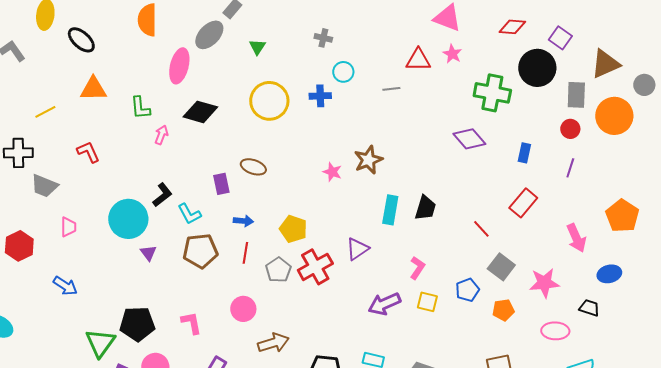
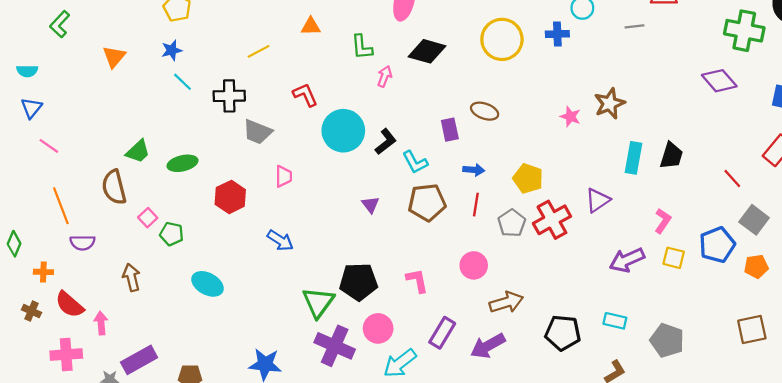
orange triangle: (93, 89) -> (311, 26), size x0.7
cyan circle: (128, 219) -> (343, 131), moved
blue pentagon: (467, 290) -> (717, 245), size x1.4

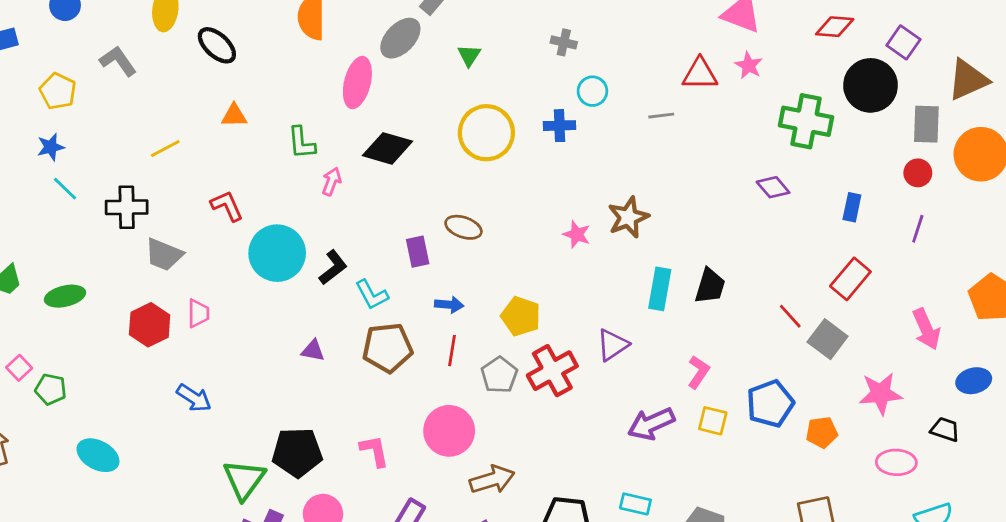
purple diamond: (719, 81) -> (773, 187), size x0.7
red hexagon: (230, 197) -> (150, 325), moved
purple triangle: (370, 205) -> (313, 351), turned -42
gray square: (754, 220) -> (828, 339), moved
pink circle: (474, 265) -> (449, 431), size x1.4

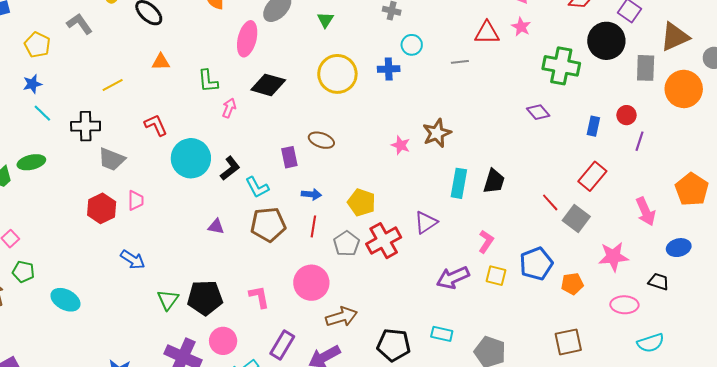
red circle: (918, 173) -> (626, 115), moved
green ellipse: (65, 296) -> (31, 162), moved
green pentagon: (51, 389) -> (23, 272), moved
green triangle: (244, 480) -> (168, 300), moved, size x0.7

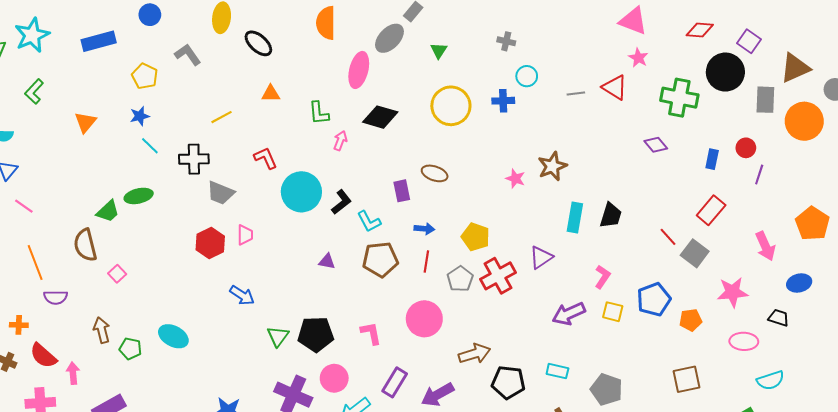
red triangle: (487, 33) -> (615, 87), moved, turned 32
green pentagon: (23, 272) -> (130, 349), moved
brown arrow: (341, 317) -> (474, 354), moved

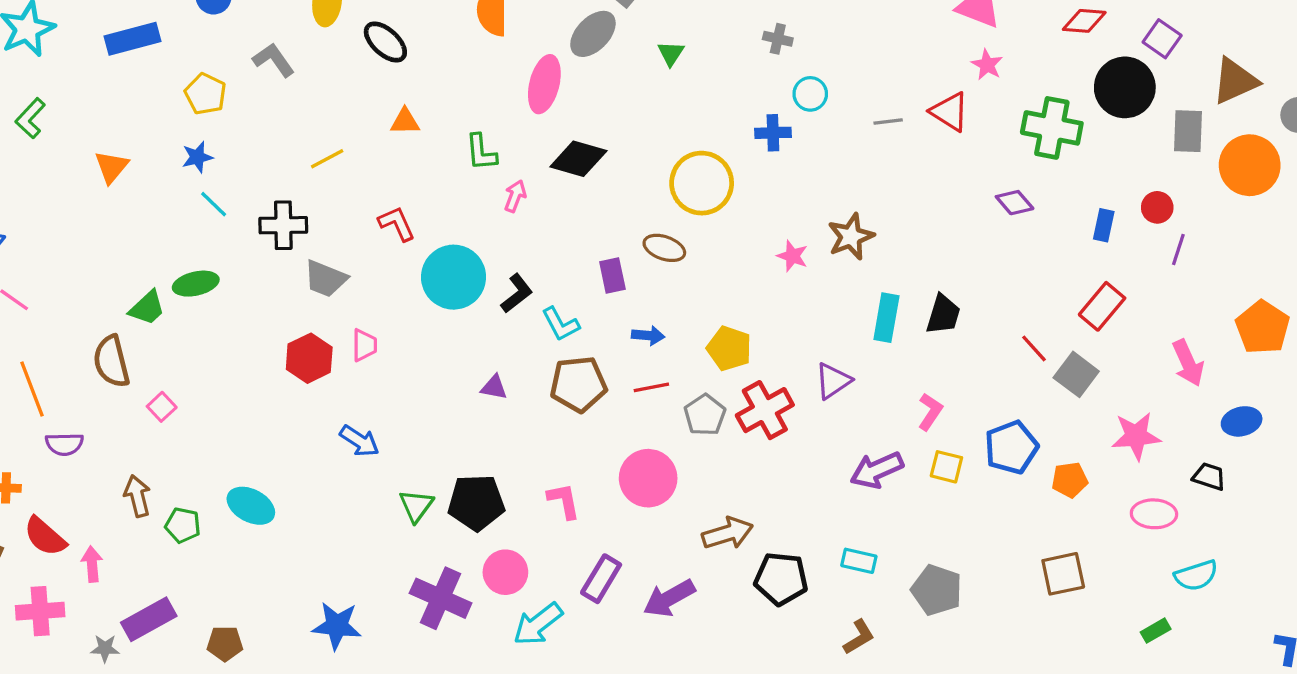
yellow circle: (451, 106) -> (702, 183), moved
red line: (426, 261) -> (651, 387), turned 70

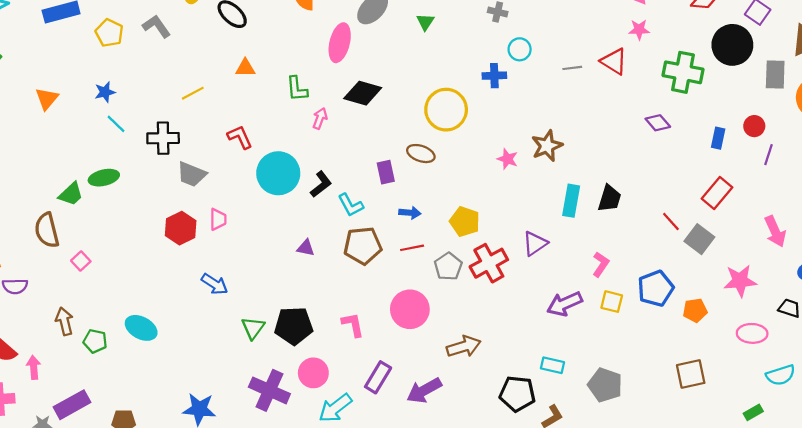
pink star: (987, 65) -> (639, 30), turned -30
yellow pentagon: (205, 94) -> (109, 33), moved
black pentagon: (781, 579) -> (517, 394), moved

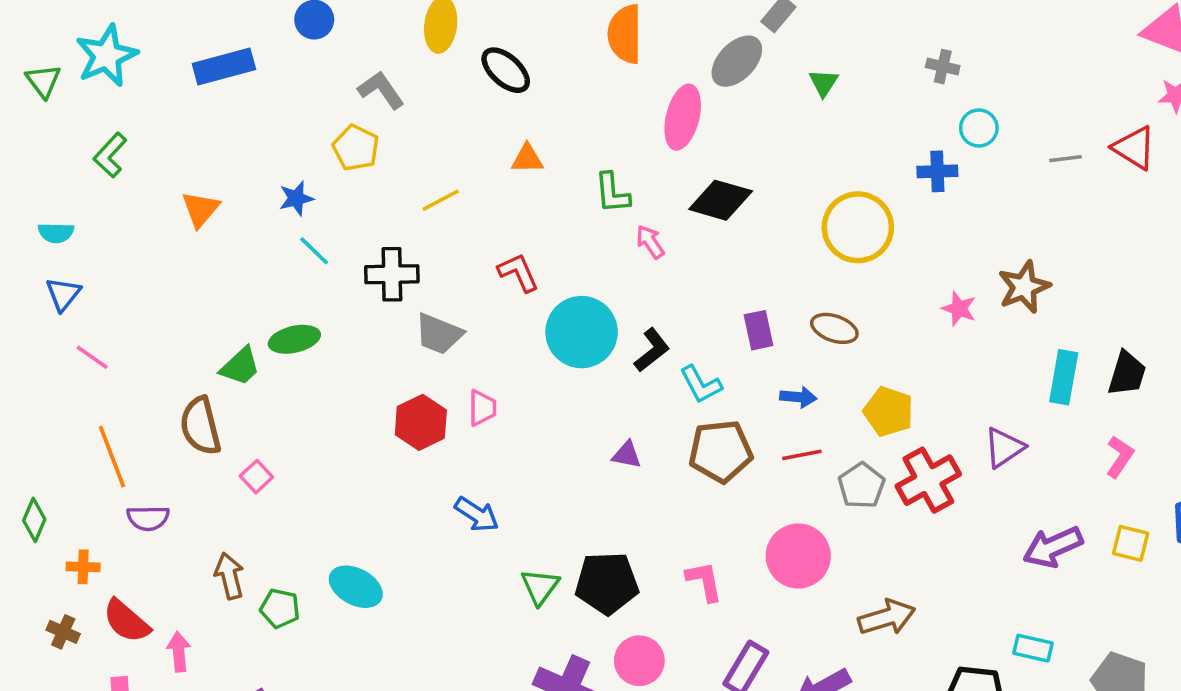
yellow pentagon: (109, 33) -> (356, 148), moved
pink arrow: (320, 118) -> (650, 242), turned -55
brown ellipse: (421, 154) -> (834, 328), moved
pink L-shape: (601, 264) -> (1120, 457), moved

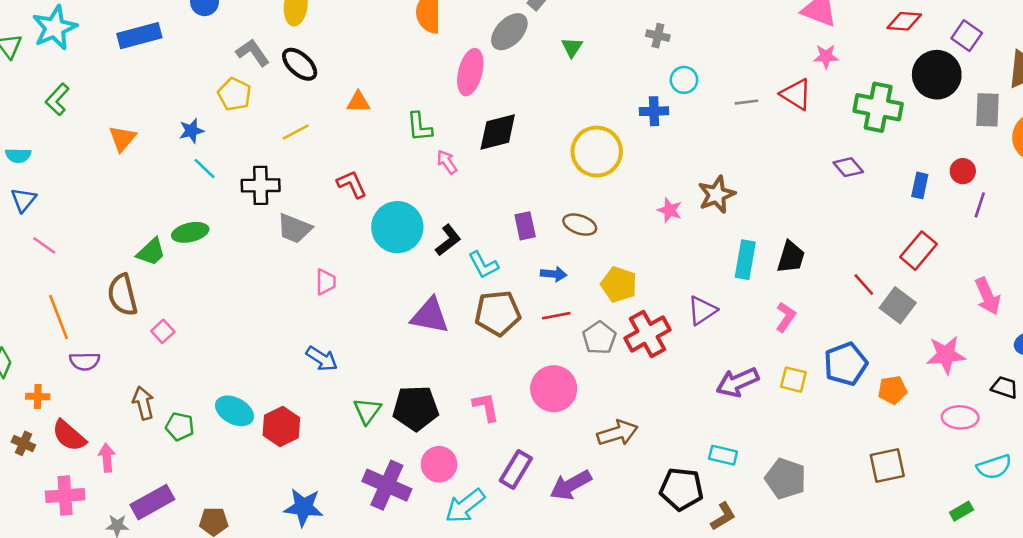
black ellipse: (506, 70) -> (300, 64), moved
black diamond: (721, 200) -> (498, 132), turned -30
red hexagon: (421, 422) -> (281, 426), moved
purple triangle: (627, 455) -> (430, 316), size x1.8

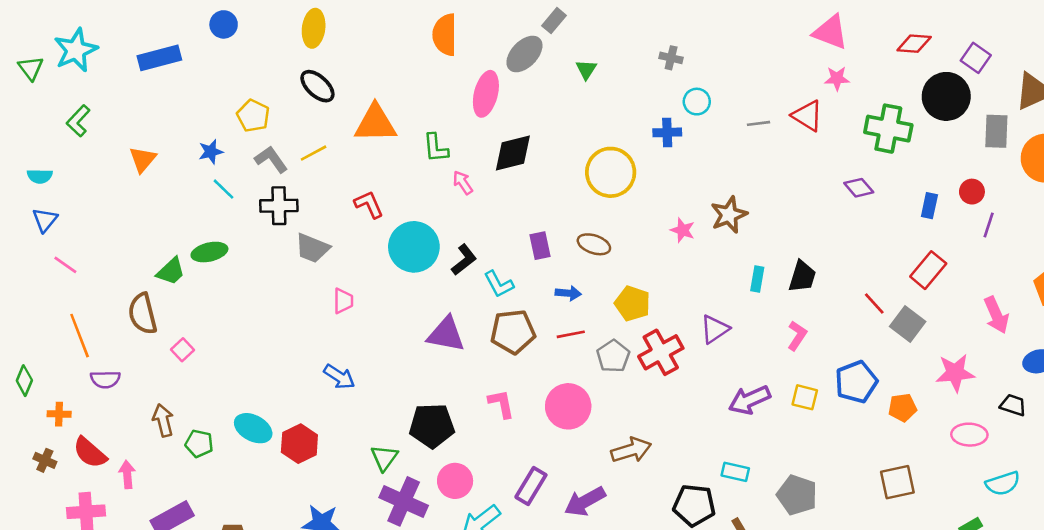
gray L-shape: (253, 53) -> (271, 159), moved
orange triangle: (358, 102) -> (375, 123), size x1.8
cyan rectangle: (745, 260) -> (757, 279), size x0.7
pink L-shape: (486, 407) -> (501, 404), moved
green triangle: (367, 411) -> (384, 458), moved

